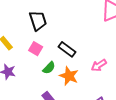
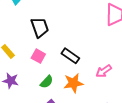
green semicircle: (49, 68) -> (47, 82), moved
orange star: (69, 76) -> (73, 83), turned -30

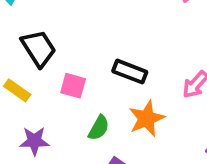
black trapezoid: (40, 27) -> (39, 48), moved

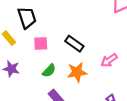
pink square: (73, 86) -> (41, 43), turned -32

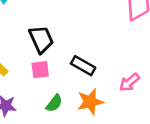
black trapezoid: (27, 18) -> (41, 39), moved

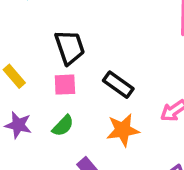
green semicircle: (54, 103) -> (63, 126), moved

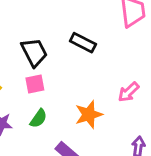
black rectangle: (118, 85) -> (83, 43), moved

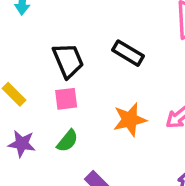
orange star: (89, 114) -> (130, 120), moved

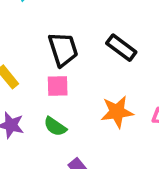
green semicircle: (67, 141) -> (55, 127), turned 80

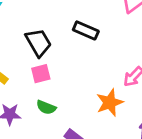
orange star: (117, 112) -> (110, 103), moved

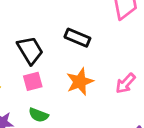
orange star: (110, 103) -> (80, 82), moved

